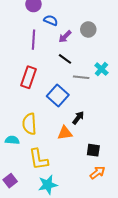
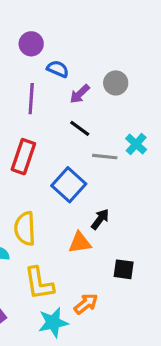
orange arrow: (97, 173) -> (86, 304), moved

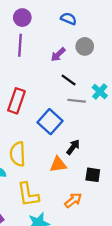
blue semicircle: (58, 69) -> (69, 19), moved
purple line: (31, 99) -> (20, 45), moved
black line: (80, 128) -> (69, 80), moved
black square: (124, 269) -> (93, 175), moved
orange arrow: (86, 304) -> (73, 200), moved

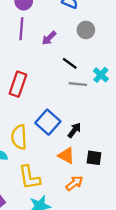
purple arrow: (58, 55) -> (49, 38), moved
blue square: (50, 122) -> (48, 122), moved
orange triangle: (58, 164) -> (66, 156), moved, turned 36

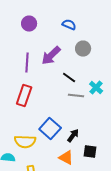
purple line: (21, 29) -> (27, 63), moved
purple arrow: (49, 38) -> (51, 56), size x1.5
yellow semicircle: (19, 137) -> (25, 142), turned -85
black square: (94, 158) -> (90, 152), moved

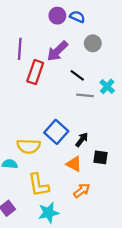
purple circle: (29, 24) -> (57, 16), moved
purple line: (27, 63) -> (20, 49), moved
red rectangle: (24, 96) -> (35, 72), moved

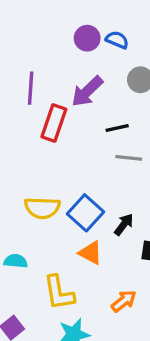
black line: (77, 75) -> (117, 128), turned -48
yellow semicircle: (29, 146) -> (42, 208), moved
orange triangle: (74, 164) -> (90, 253), moved

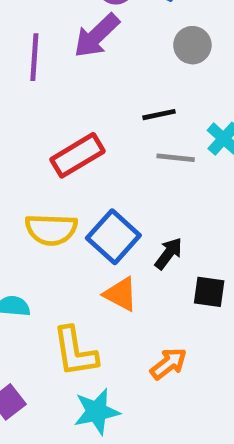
purple arrow: (87, 91) -> (97, 36), moved
red rectangle: (54, 123) -> (77, 155), moved, turned 40

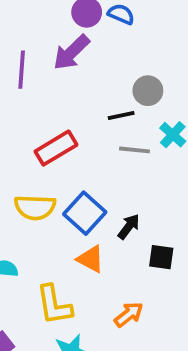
gray circle: (192, 45) -> (148, 91), moved

